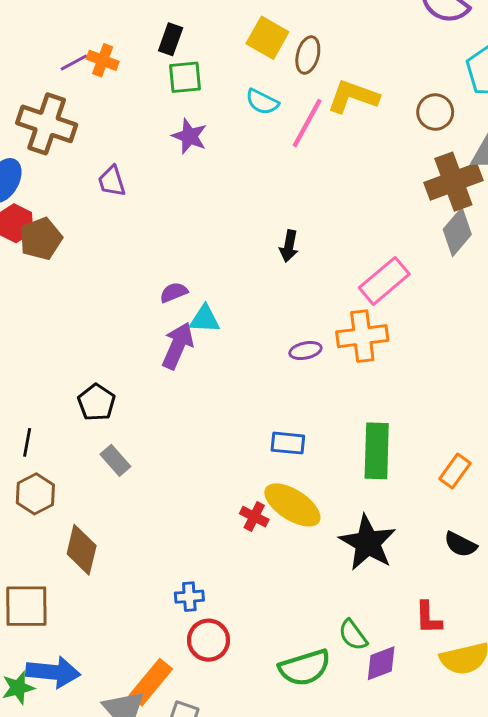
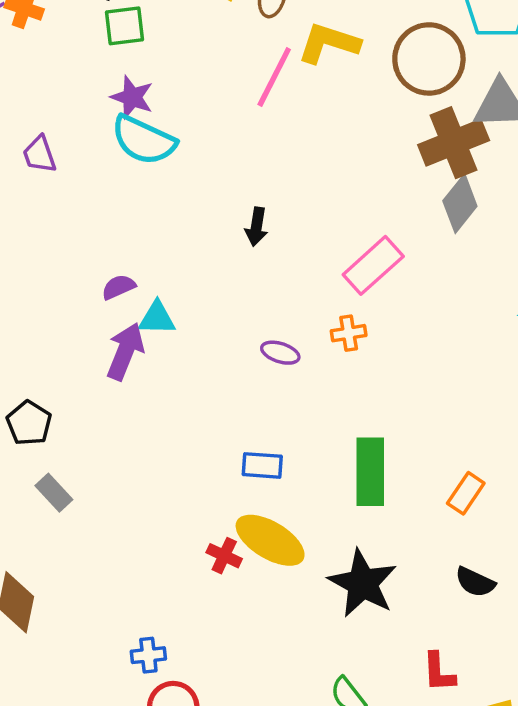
cyan semicircle: (262, 102) -> (144, 140), moved, size x1.6
brown circle: (435, 112) -> (429, 59), size x1.6
orange cross: (362, 336) -> (349, 333), size x0.6
purple ellipse: (305, 351) -> (280, 353), turned 32

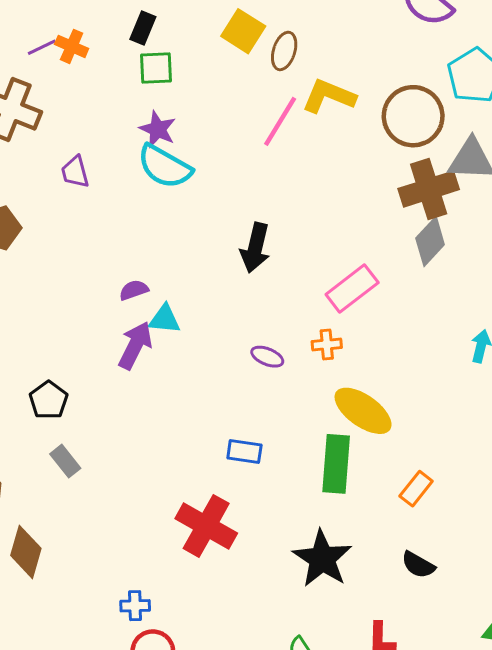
black arrow: (256, 227) -> (255, 248), size x1.5
yellow ellipse: (270, 540) -> (363, 411), moved
red cross: (224, 556) -> (206, 526), size x2.0

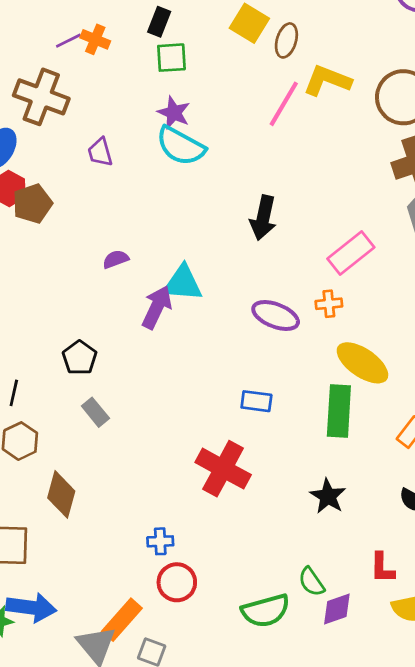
purple semicircle: (134, 290) -> (116, 259), moved
cyan triangle: (164, 319) -> (183, 283), size x1.4
purple ellipse: (267, 357) -> (276, 316), size x1.6
black star: (322, 559) -> (328, 496), size x0.7

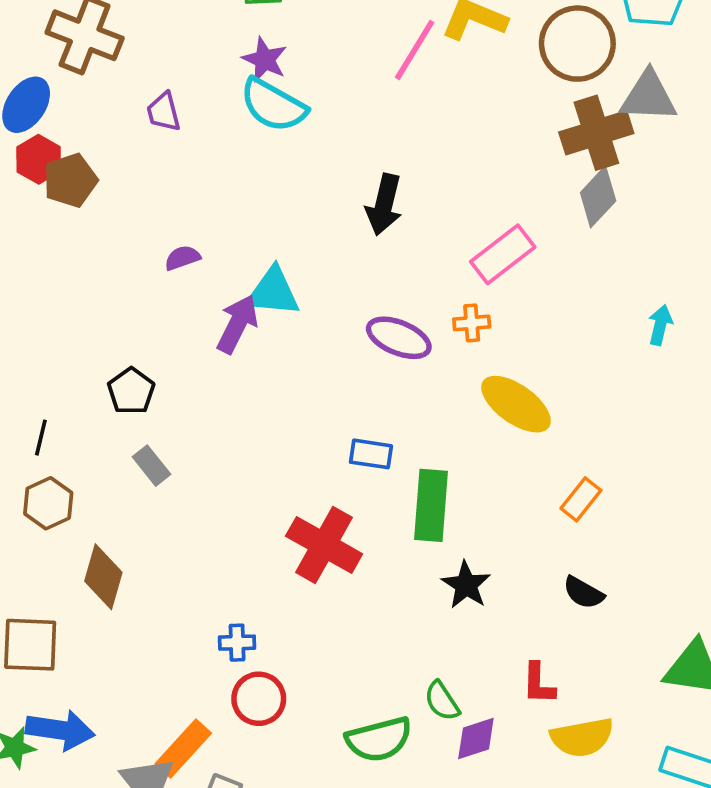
green rectangle: (339, 411) -> (431, 505), moved

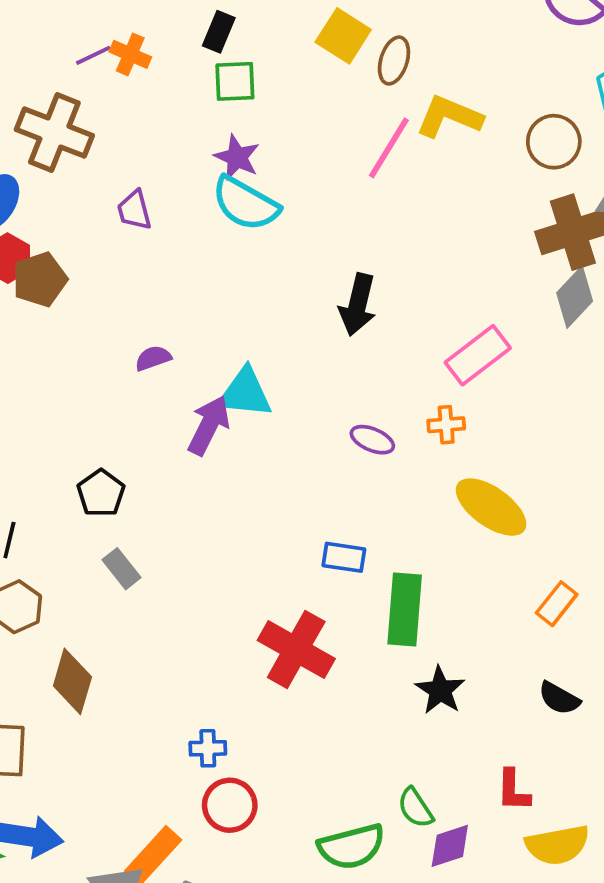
brown circle: (577, 44) -> (554, 142), size x0.7
purple ellipse: (399, 338) -> (372, 440), size x0.7

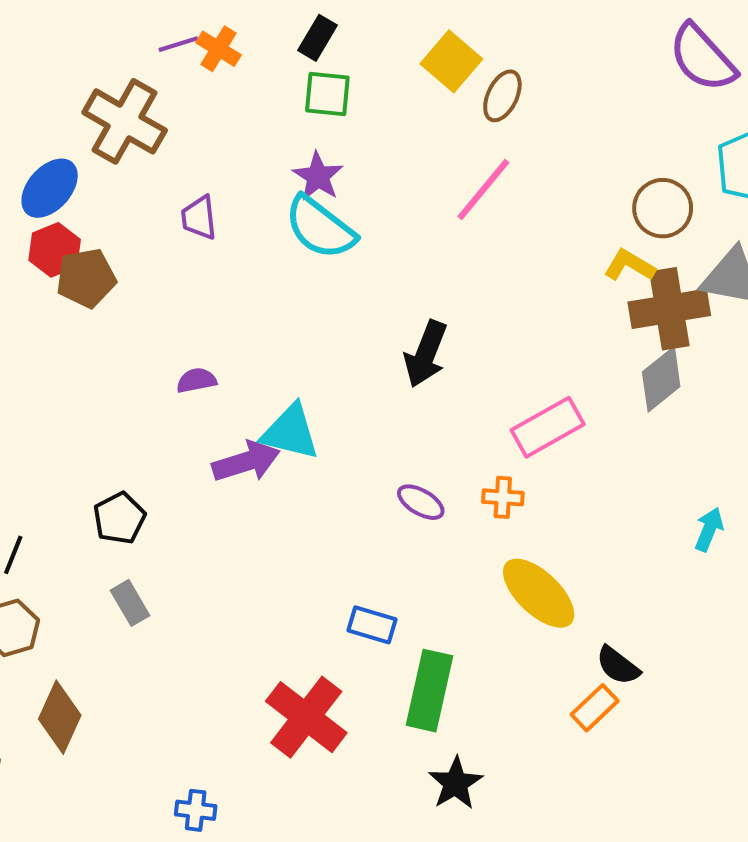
yellow L-shape: (449, 117) -> (630, 265), moved, size x0.7
purple arrow: (209, 425) -> (246, 462), turned 38
black semicircle: (559, 698) -> (618, 666), moved

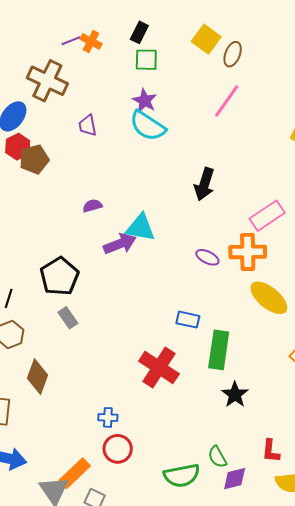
orange cross: (503, 497) -> (248, 252), size x1.8
black pentagon: (119, 518) -> (60, 276), size x1.5

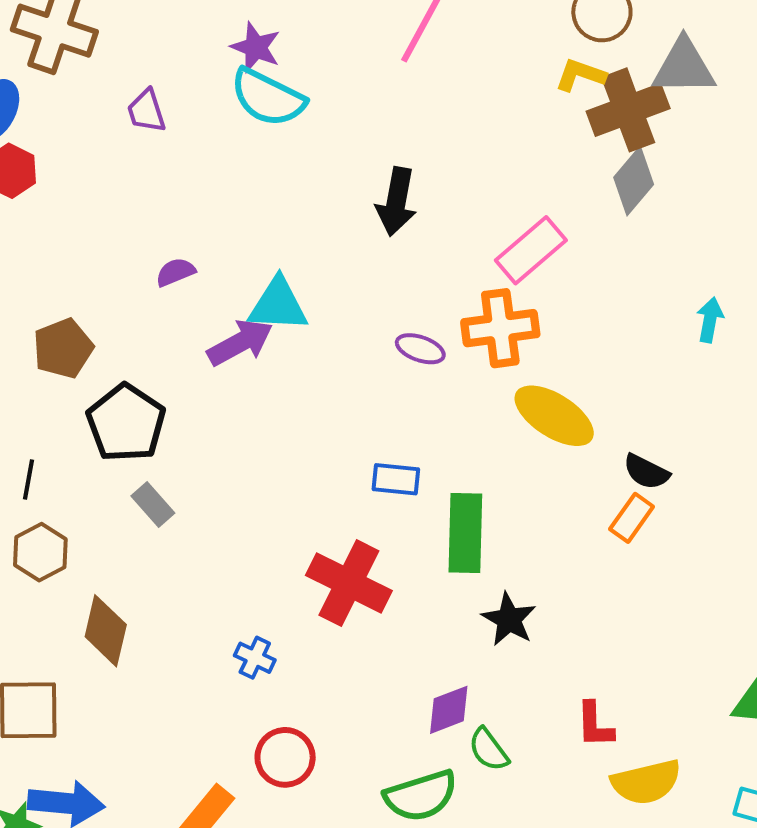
brown pentagon: (34, 159) -> (63, 348), moved
blue cross: (108, 417) -> (255, 658), moved, turned 30
purple diamond: (235, 479) -> (449, 710), moved

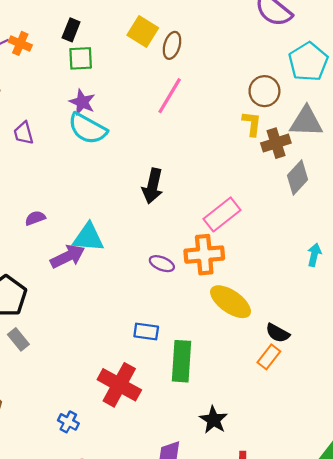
yellow L-shape: (580, 75) -> (252, 124), turned 75
brown cross: (628, 110) -> (276, 143), size x0.7
gray diamond: (634, 181) -> (298, 177), moved
black star: (509, 619) -> (213, 420), moved

